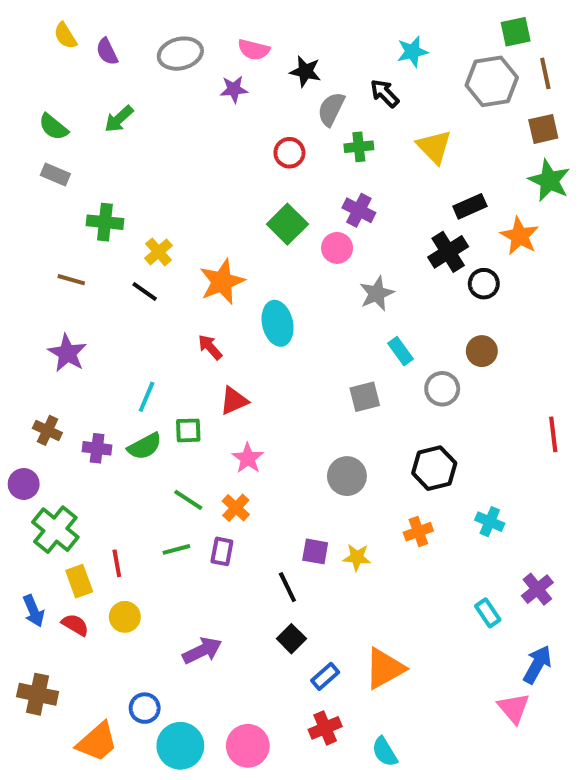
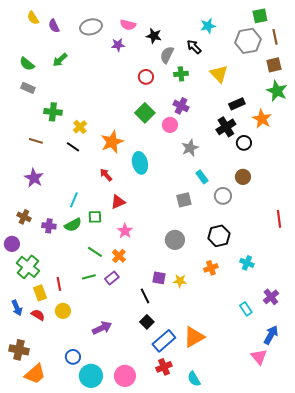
purple rectangle: (222, 551) -> (112, 278), turned 40
blue rectangle: (325, 676) -> (164, 341), size x1.6
orange trapezoid: (97, 742) -> (35, 374), moved

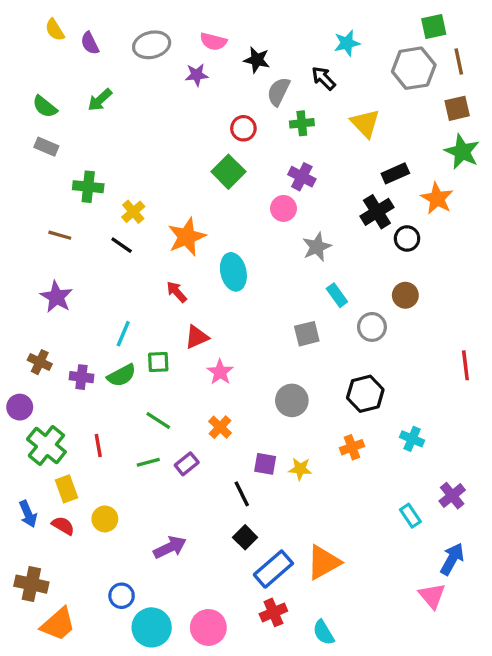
green square: (145, 113) -> (228, 172), moved
pink star: (125, 231) -> (220, 372), moved
orange cross: (119, 256) -> (220, 427), moved
red line: (59, 284) -> (98, 445), moved

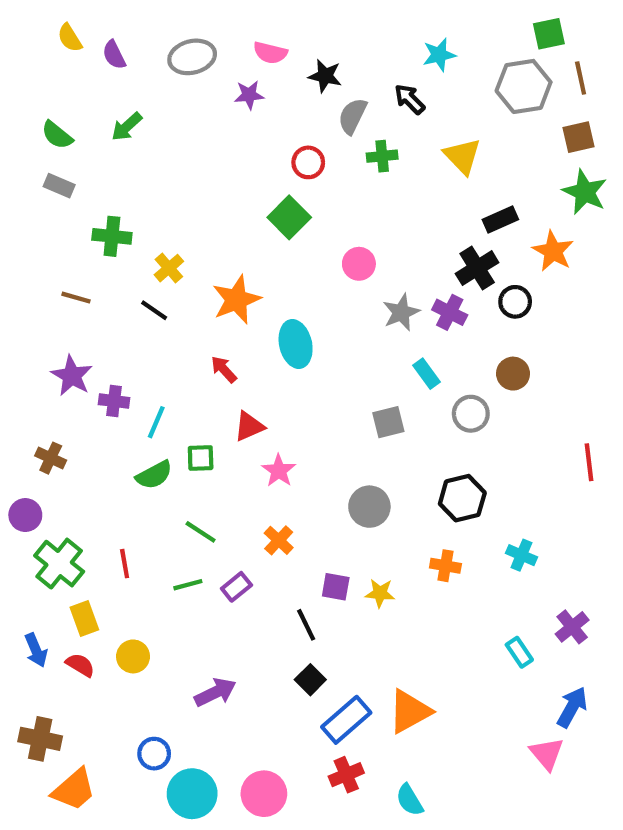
purple cross: (302, 177) -> (450, 312), moved
purple cross: (81, 377) -> (114, 401), moved
orange cross: (352, 447) -> (445, 566), turned 30

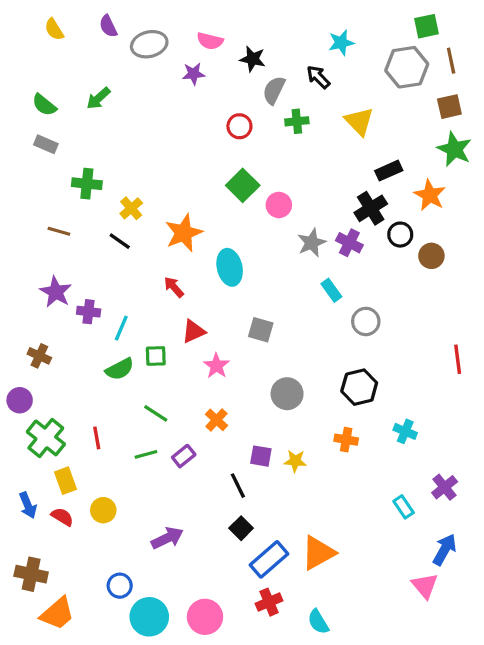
purple semicircle: (114, 55) -> (108, 26), moved
green square: (289, 217) -> (243, 185), moved
brown circle: (513, 374) -> (431, 256), moved
gray square: (388, 422) -> (261, 330), moved, turned 30

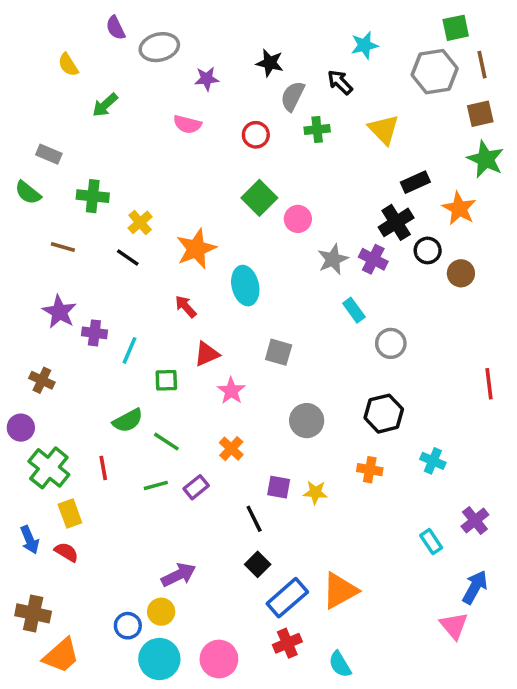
yellow semicircle: (54, 29) -> (68, 65), moved
pink semicircle: (210, 41) -> (187, 124), moved
green semicircle: (44, 105) -> (28, 193), moved
green semicircle: (120, 369) -> (128, 421), moved
yellow circle: (103, 510) -> (161, 612), moved

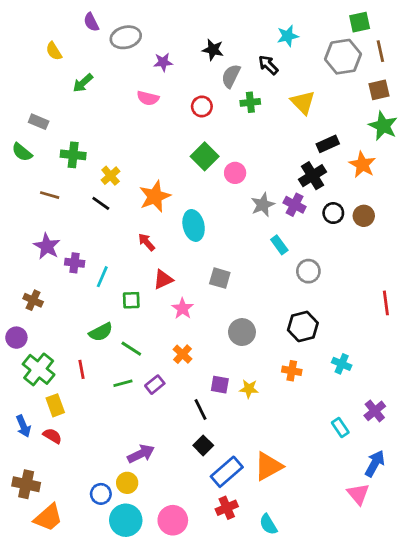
black circle: (428, 250) -> (333, 213), moved

